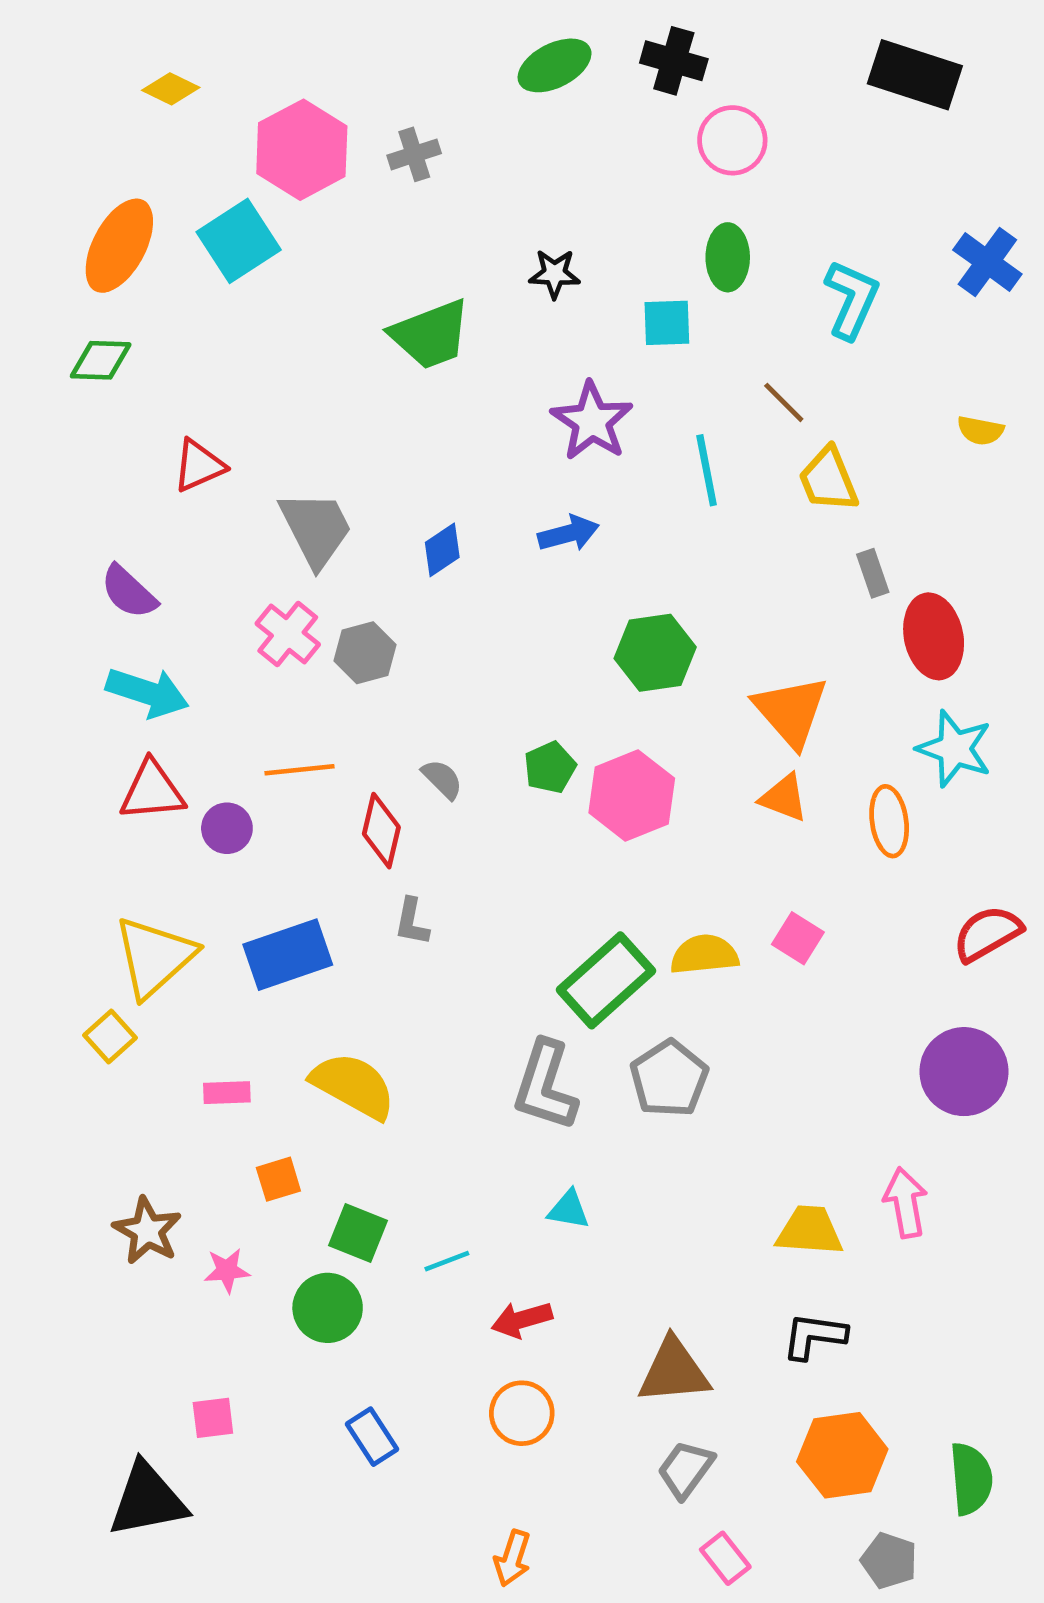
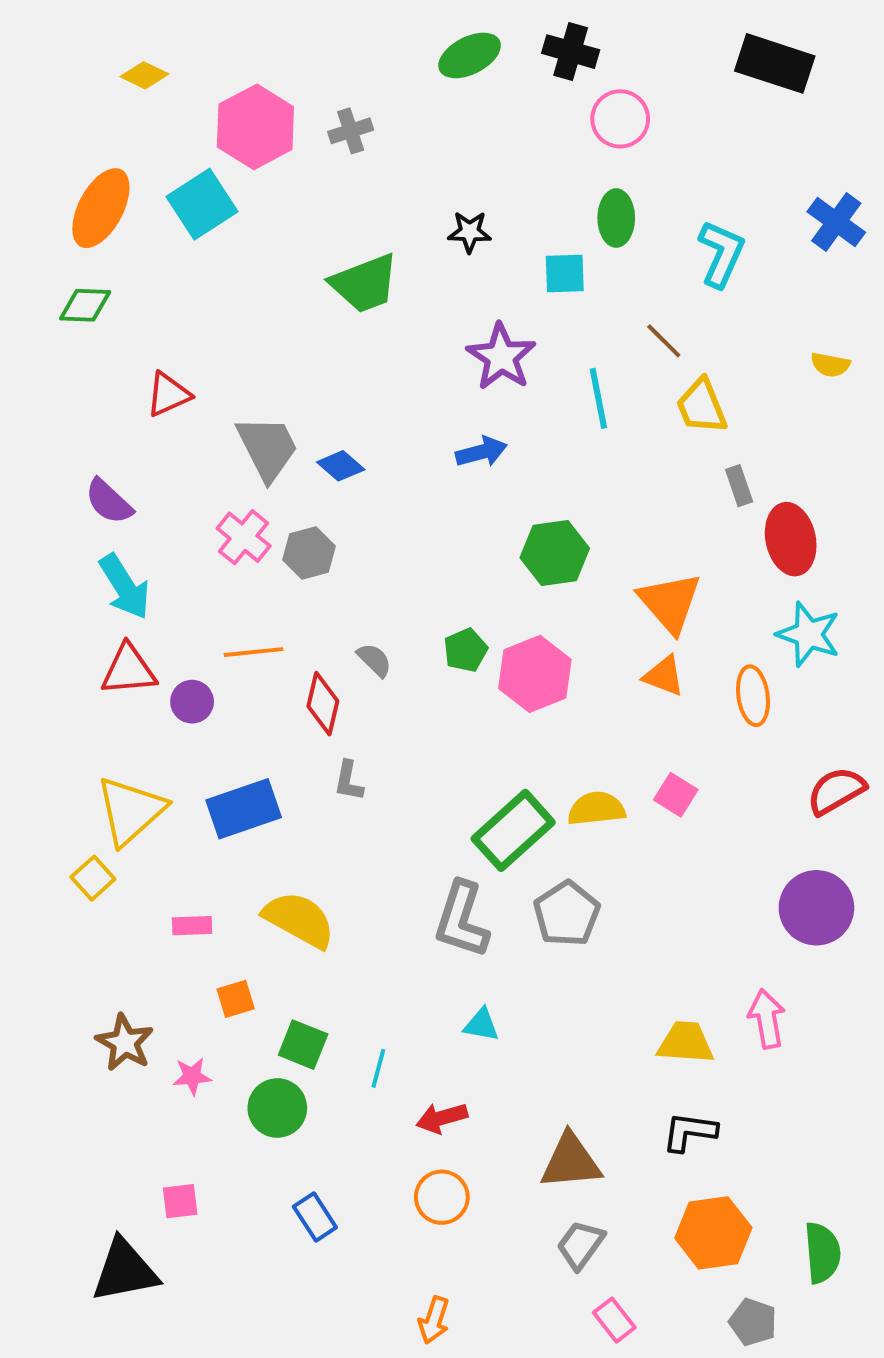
blue diamond: (442, 550) -> (341, 466), moved, turned 75
cyan arrow: (147, 693) -> (125, 587), turned 40
cyan line: (447, 1261) -> (378, 1068), turned -54

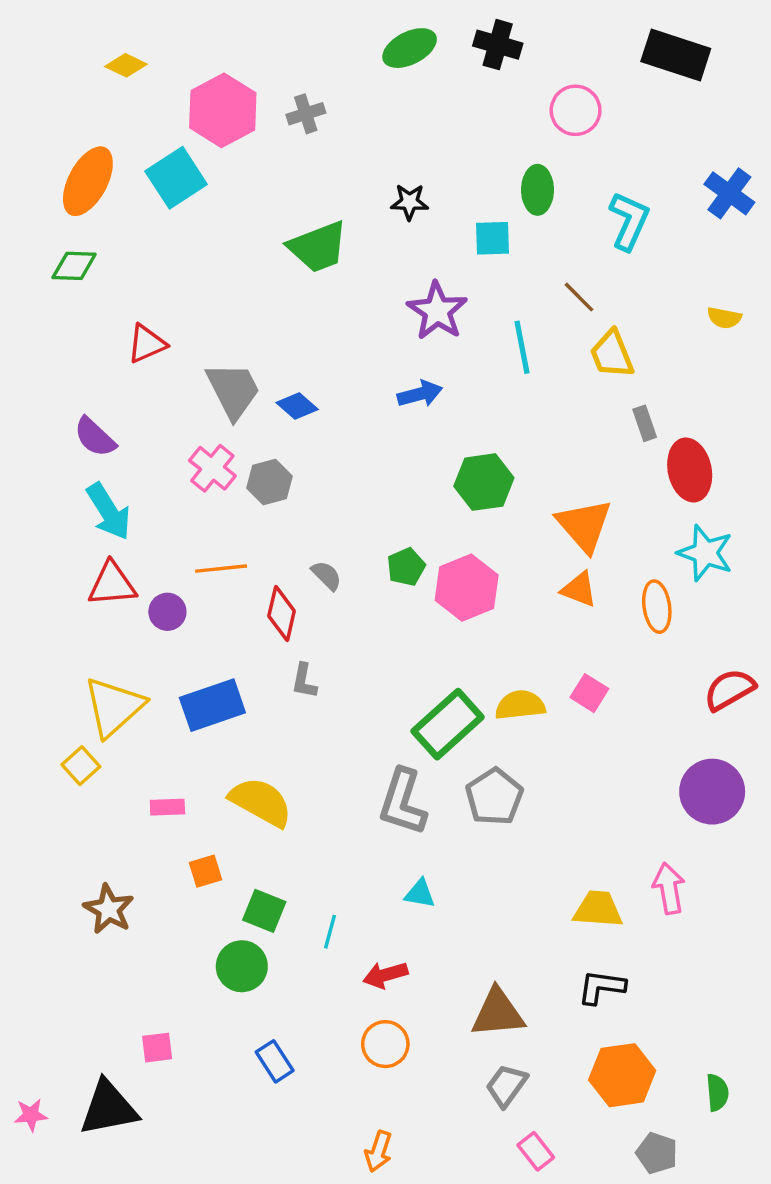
pink circle: (620, 119) -> (576, 110), moved
pink star: (192, 1076) -> (31, 1115), moved
green semicircle: (822, 1253) -> (717, 1092), size x0.7

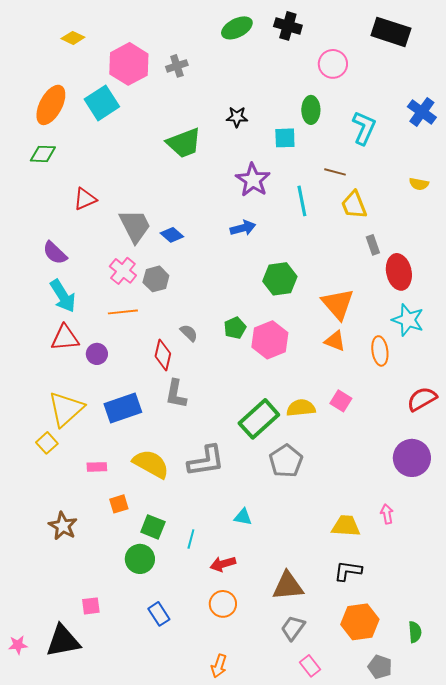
brown line: (579, 297) -> (335, 172), turned -30
orange line: (221, 569) -> (123, 312), moved
gray L-shape: (304, 681) -> (176, 394), size x1.4
gray L-shape: (403, 802) -> (206, 461), moved, turned -117
pink arrow: (669, 888) -> (387, 514), size x0.7

